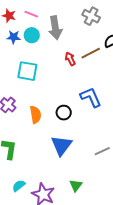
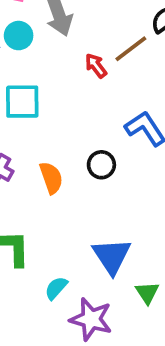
blue triangle: (61, 145) -> (112, 256), moved
cyan semicircle: (19, 186) -> (56, 288), moved

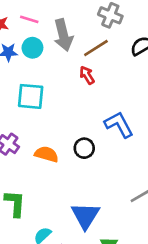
brown line: (131, 49) -> (96, 48), moved
orange semicircle: (51, 178) -> (46, 154), turned -60

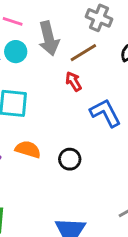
blue L-shape: (119, 125) -> (105, 113), moved
orange semicircle: (46, 154) -> (28, 149), moved

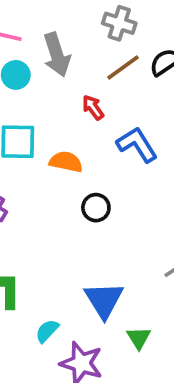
brown line: (83, 53) -> (123, 68), moved
orange semicircle: (28, 149) -> (66, 162), moved

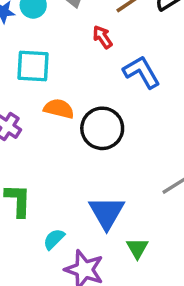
orange semicircle: (66, 162) -> (59, 109), moved
black circle: (96, 208) -> (102, 128), size x1.6

